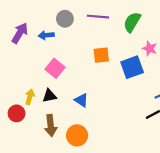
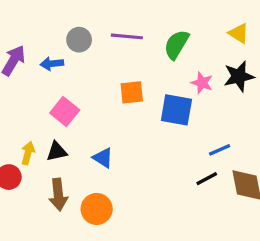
blue square: (132, 67) -> (176, 110), turned 30

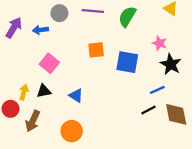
black star: (239, 76) -> (171, 64), moved, turned -30
pink star: (202, 83) -> (160, 43), moved
brown arrow: (58, 195) -> (33, 121), moved, turned 30

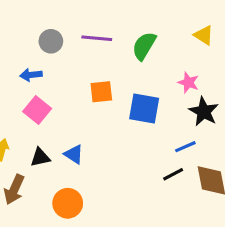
blue arrow: (40, 30) -> (31, 75), moved
black triangle: (44, 91) -> (40, 157), moved

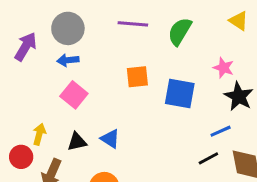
gray circle: (51, 41) -> (68, 28), moved, size x1.4

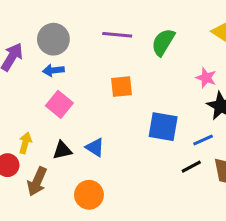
blue square: (180, 93) -> (163, 127), moved

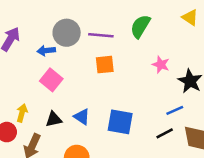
purple line: (117, 35) -> (101, 35), moved
gray circle: (53, 39) -> (67, 33), moved
pink star: (206, 78) -> (161, 65), moved
blue square: (163, 127) -> (120, 122), moved

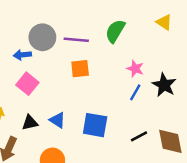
blue line: (175, 110) -> (135, 92), moved, turned -36

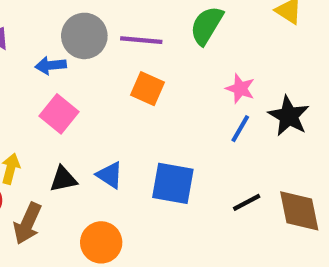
orange square: (80, 69) -> (148, 89), turned 30

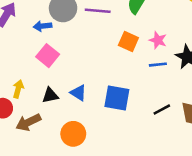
orange square: (148, 89) -> (128, 41), moved
blue line: (240, 129) -> (158, 65), turned 54
brown arrow: (27, 223) -> (28, 122), turned 40

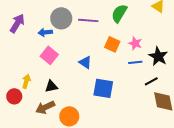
blue triangle: (78, 93) -> (85, 62), moved
black line: (162, 109) -> (151, 81), moved
brown arrow: (28, 122) -> (45, 107), moved

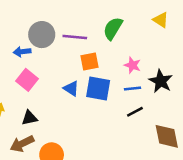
orange square: (112, 44) -> (90, 62), moved, turned -35
black line: (151, 81) -> (135, 112), moved
blue square: (103, 88) -> (98, 88), moved

